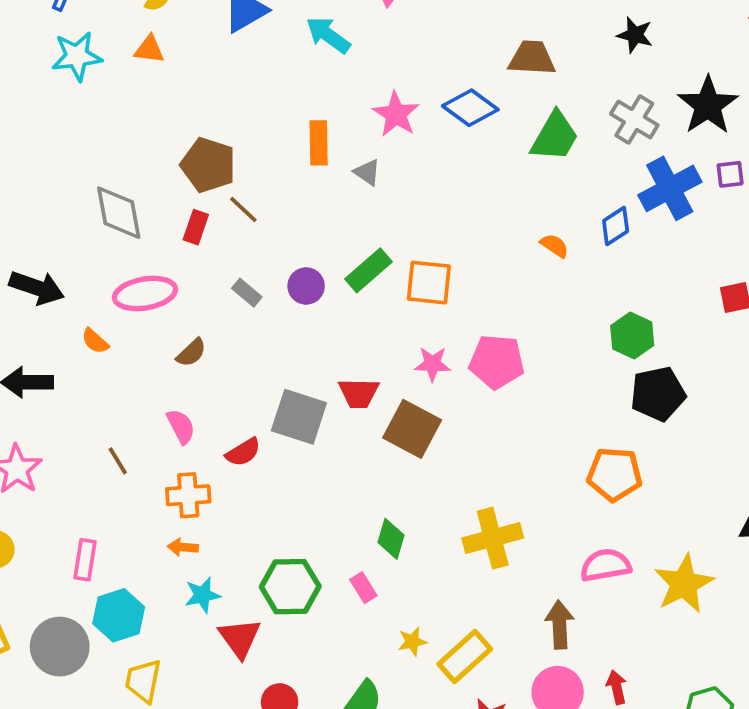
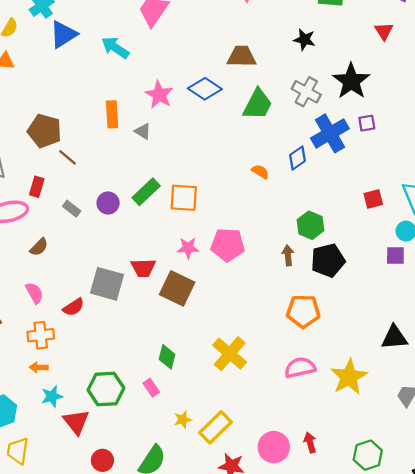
red rectangle: (196, 227) -> (37, 187), moved
yellow cross: (493, 538) -> (230, 354), turned -32
brown arrow: (560, 625) -> (288, 255), moved, size x0.7

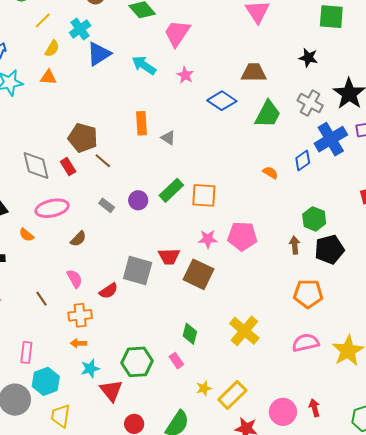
pink star: (159, 95) -> (185, 75), moved, size x0.7
red rectangle: (37, 187) -> (68, 167), moved, turned -48

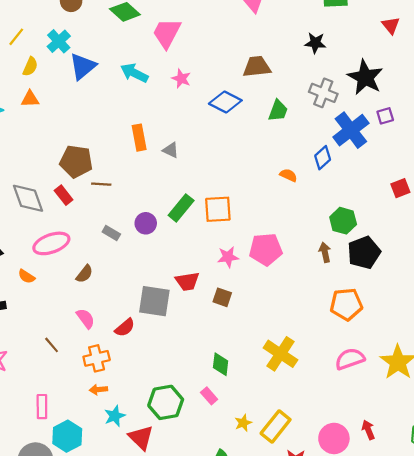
green trapezoid: (268, 114) -> (278, 111), size x0.7
brown line: (103, 161) -> (101, 184), turned -30
brown square: (198, 274) -> (222, 297), size x0.6

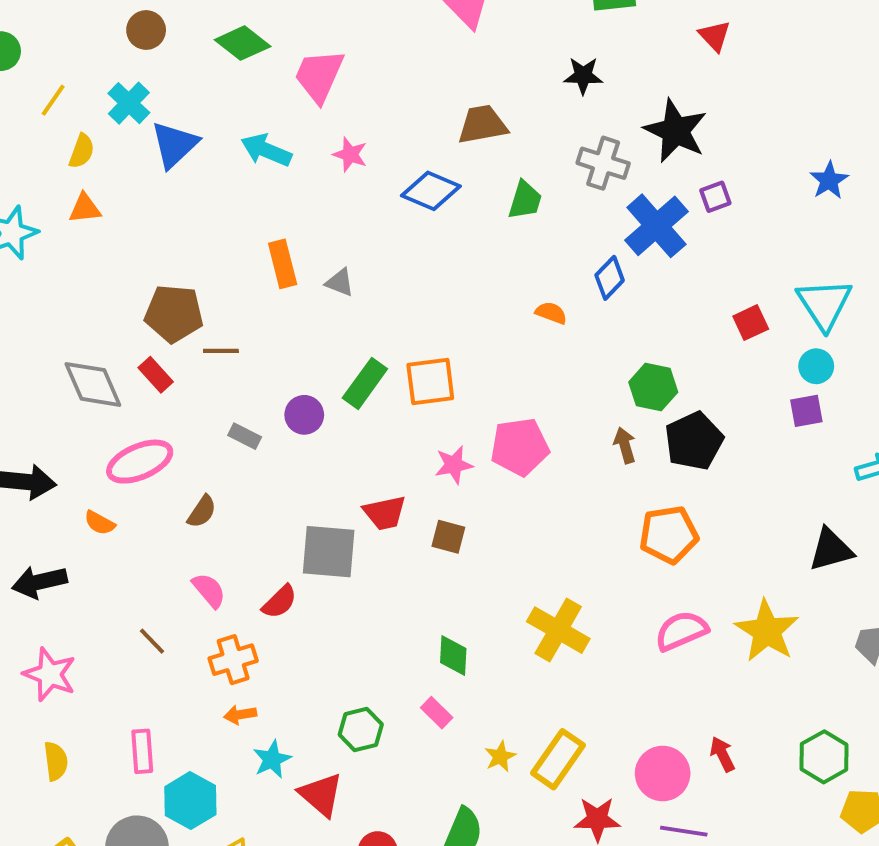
green hexagon: (166, 402) -> (361, 729), size x0.7

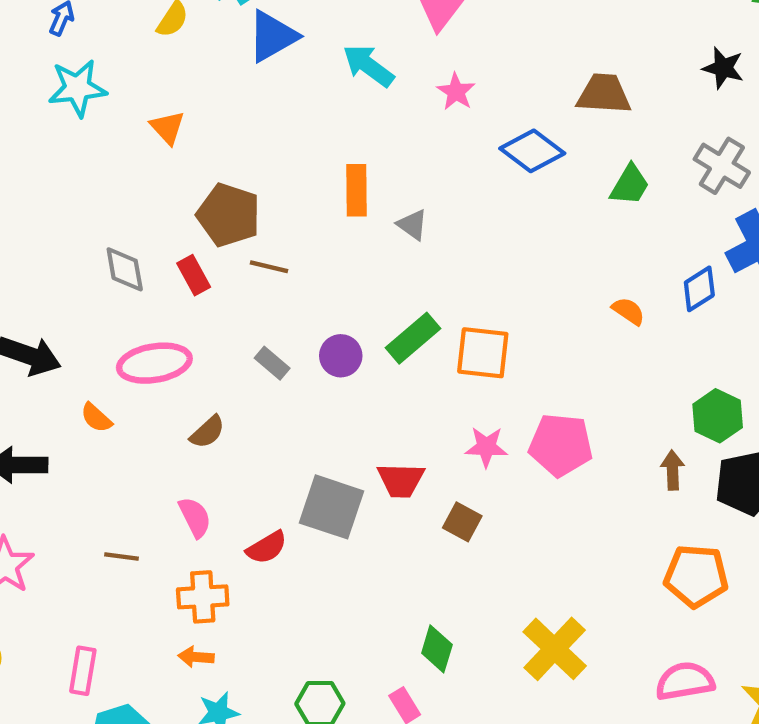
orange triangle: (85, 208) -> (167, 128), moved, turned 40
gray diamond: (93, 384) -> (125, 269), size x0.7
brown line: (152, 641) -> (121, 557), turned -52

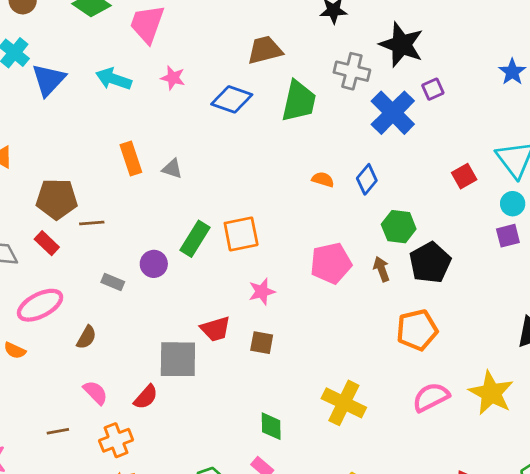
green trapezoid: (630, 185) -> (299, 101), size x1.5
blue diamond: (699, 289) -> (367, 179), moved
pink pentagon: (561, 445) -> (331, 263), moved

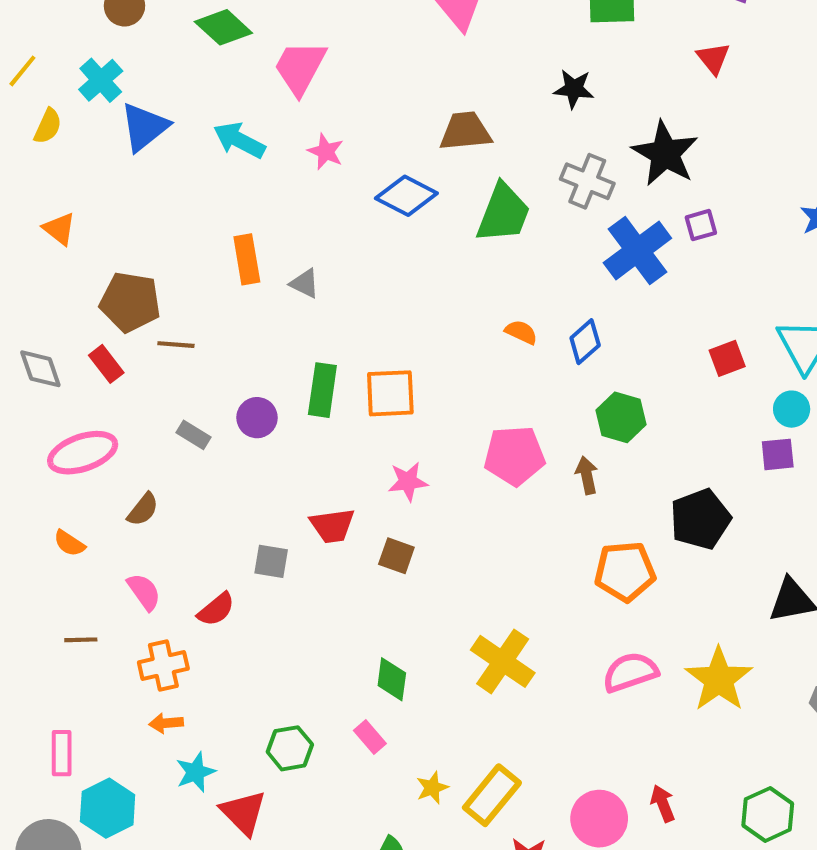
green rectangle: (195, 239) -> (322, 390), turned -32
black pentagon: (430, 263) -> (700, 519), moved
orange semicircle: (15, 350) -> (69, 543), moved
gray square: (178, 359) -> (271, 561), size x0.6

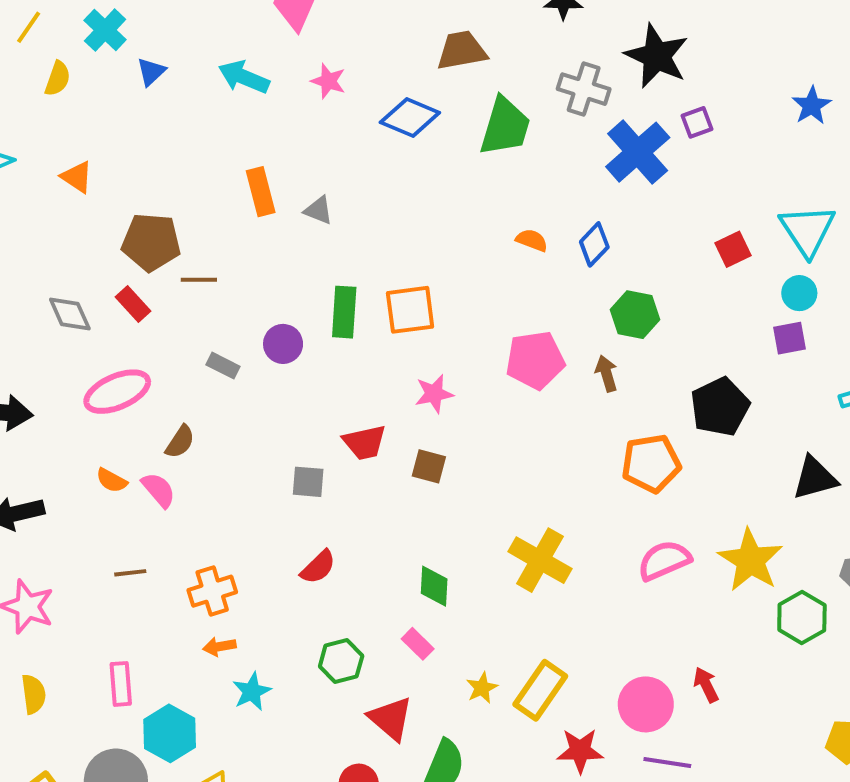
blue triangle: (144, 127) -> (151, 72), size x0.6
pink semicircle: (144, 592) -> (159, 490), moved
red semicircle: (216, 609) -> (318, 567), moved
red triangle: (243, 813) -> (391, 719), moved
green hexagon: (768, 814) -> (802, 618), moved

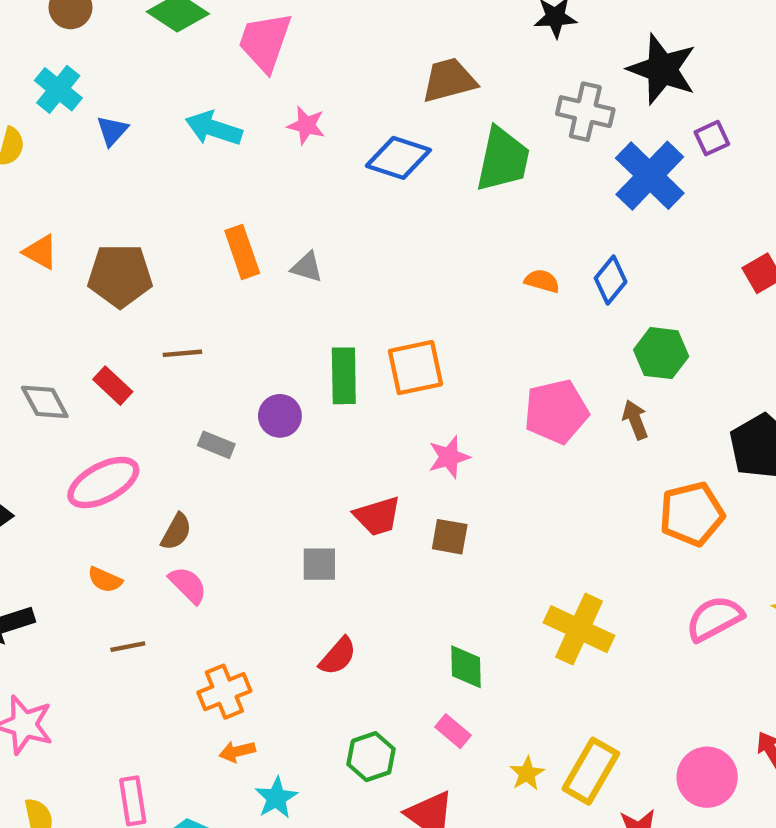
brown pentagon: (151, 242) -> (120, 276), moved
pink semicircle: (159, 490) -> (188, 585), moved
brown line: (130, 573) -> (128, 647), moved

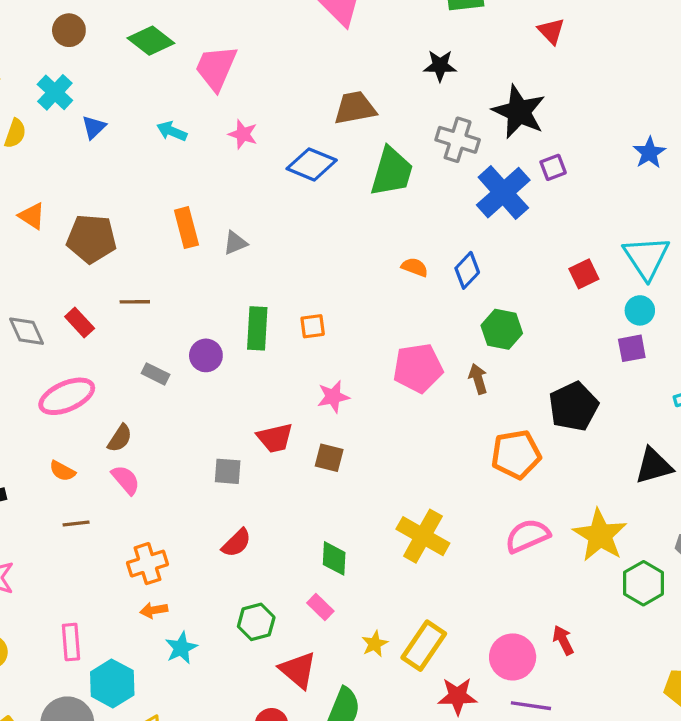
cyan arrow: (214, 128) -> (172, 131), size x0.7
gray triangle: (307, 267) -> (235, 243), turned -44
orange square: (415, 368) -> (313, 326), size x0.6

